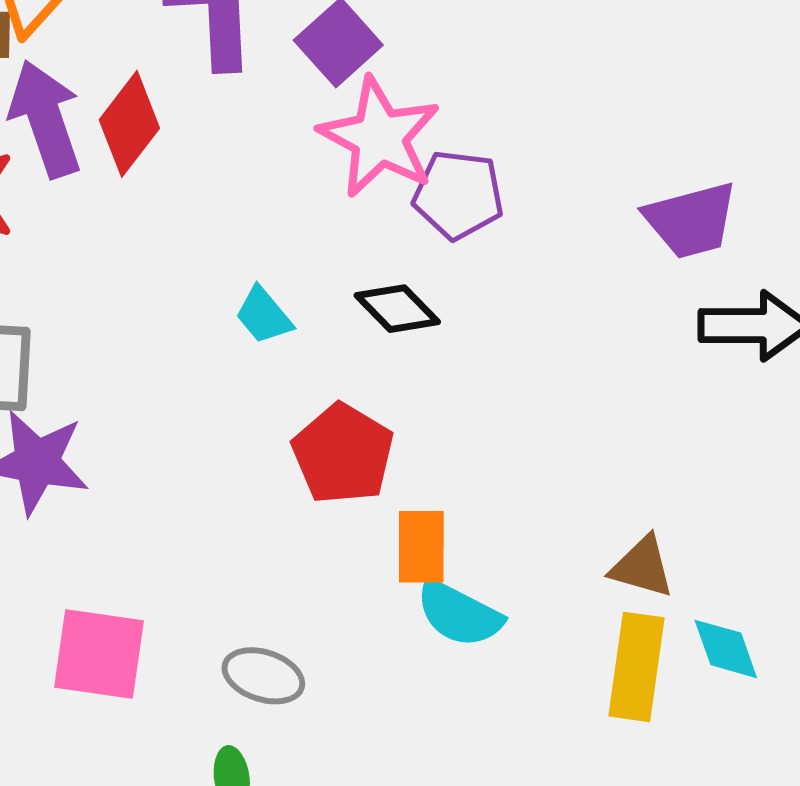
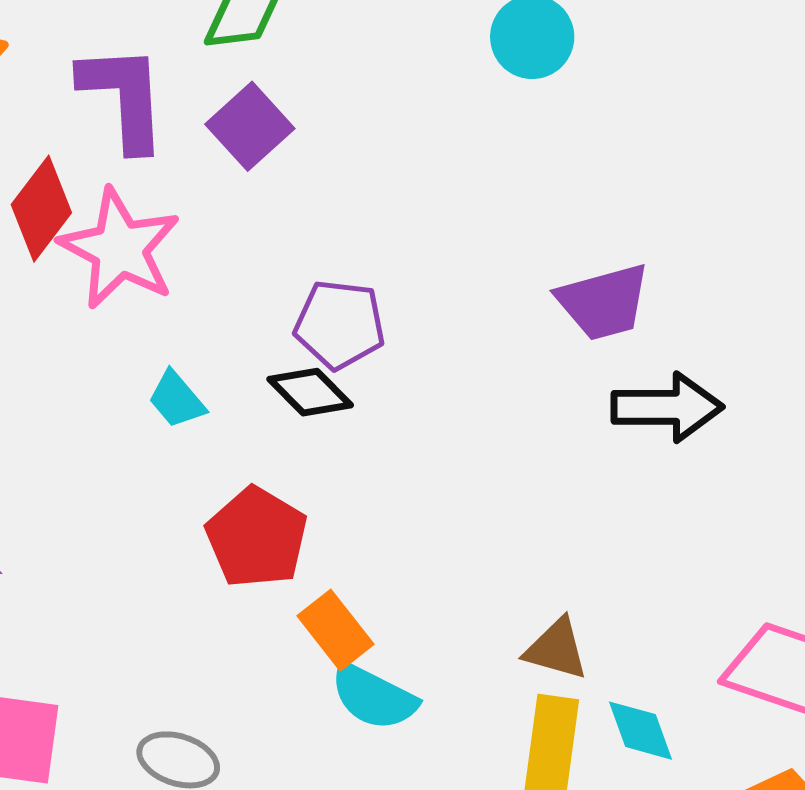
pink star: (379, 137) -> (120, 249), moved
purple pentagon: (458, 195) -> (340, 324), moved
orange rectangle: (421, 547) -> (335, 630), turned -38

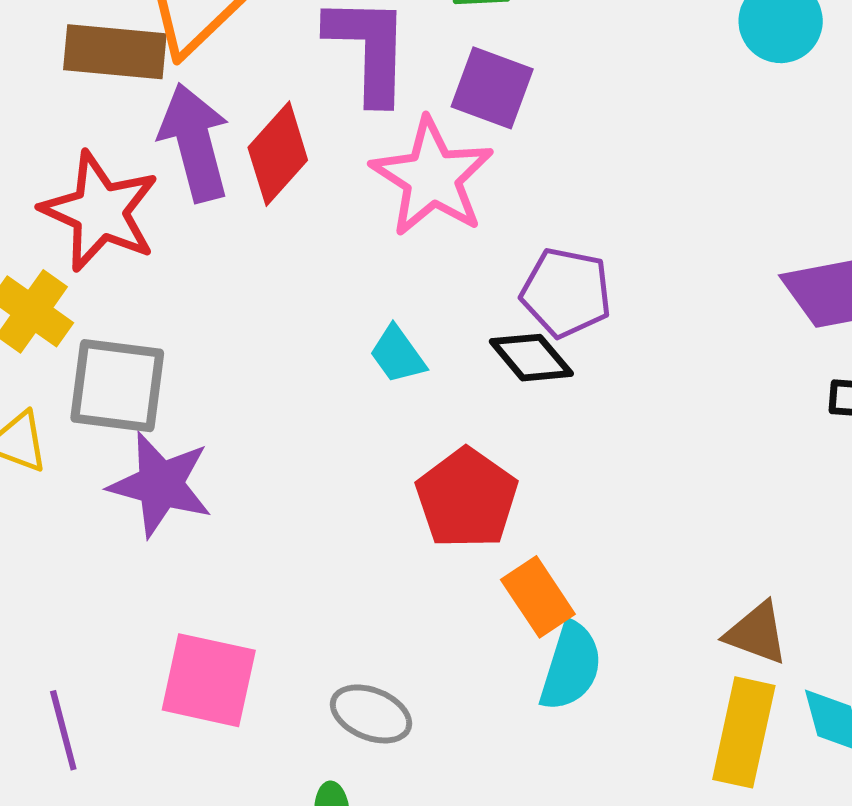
purple square: (250, 126) -> (492, 88), turned -32
pink star: (120, 249) -> (432, 177), moved
cyan semicircle: (374, 697) -> (571, 666), turned -104

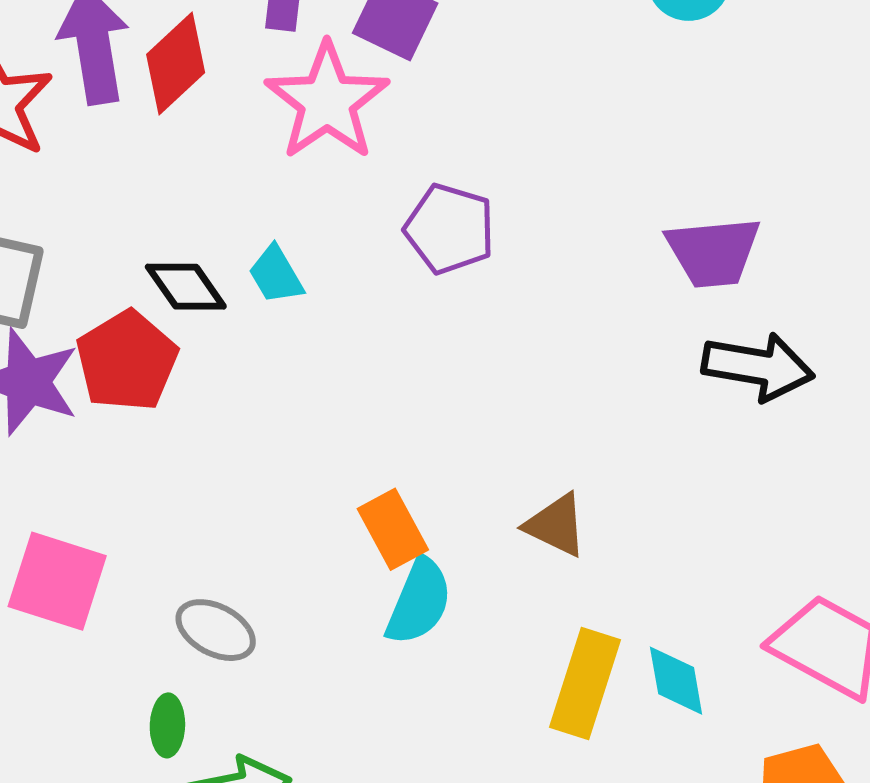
black diamond: (531, 358) -> (186, 287), moved
red pentagon: (467, 498) -> (127, 361), moved
brown triangle: (757, 633) -> (556, 525), moved

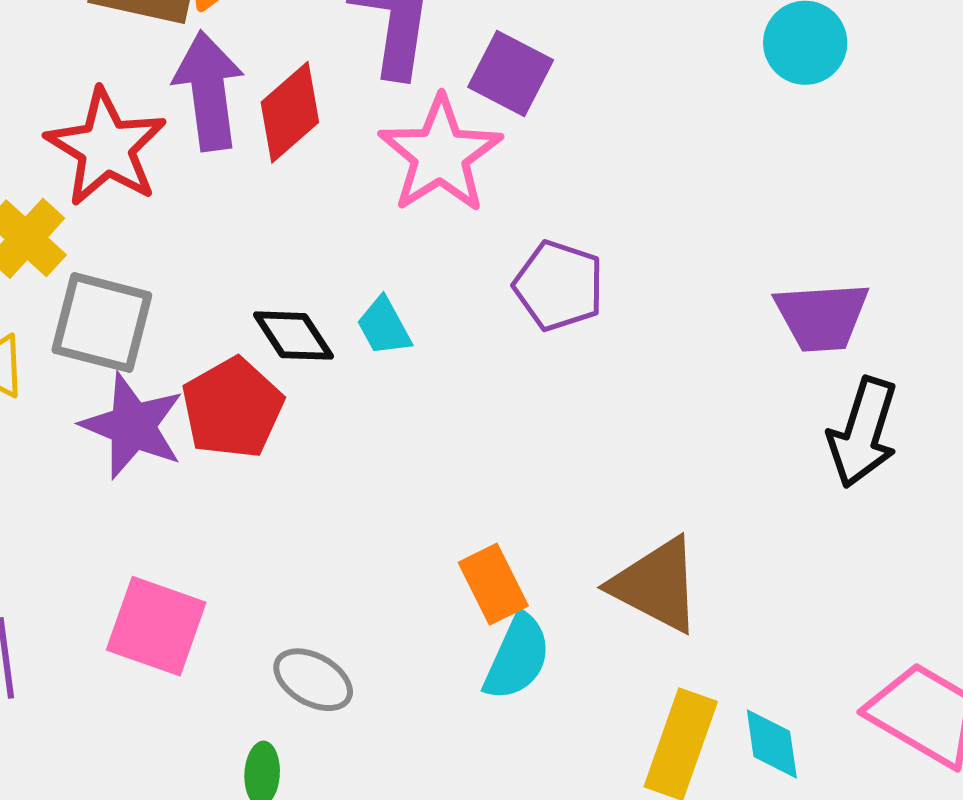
black arrow: (758, 367) -> (863, 433), turned 96
brown triangle: (556, 525) -> (656, 585), size x1.5

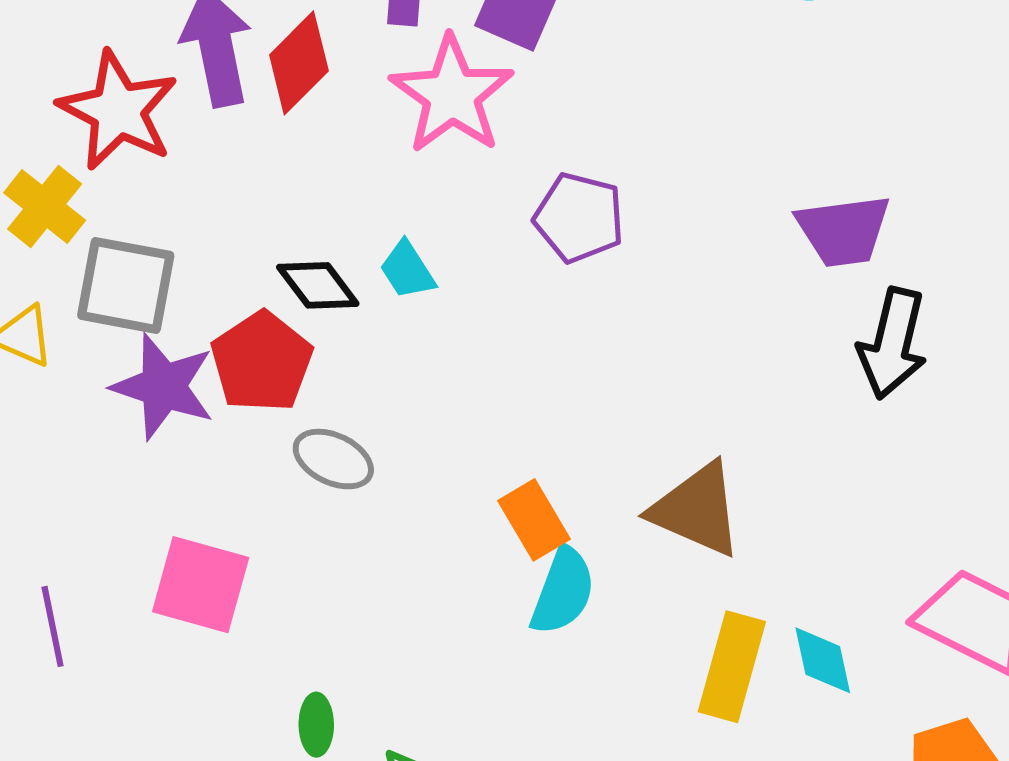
gray ellipse: (313, 680) -> (333, 459), moved

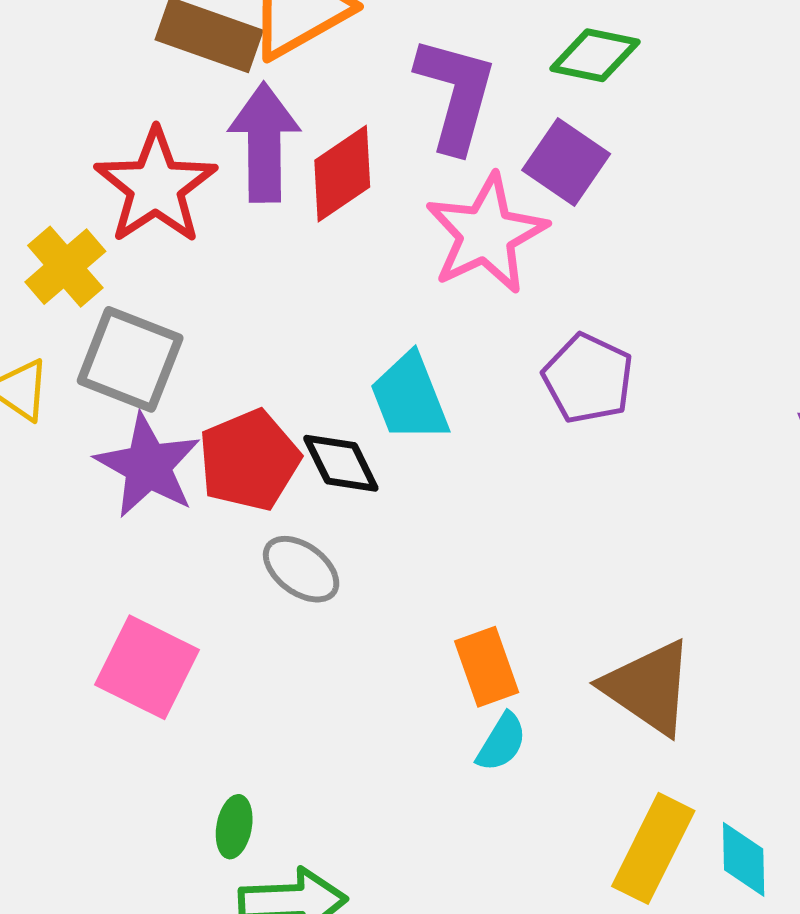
cyan trapezoid: (407, 270) -> (410, 398), size x1.5
black diamond: (318, 285) -> (341, 463), moved
cyan semicircle: (563, 591) -> (502, 742), size x0.7

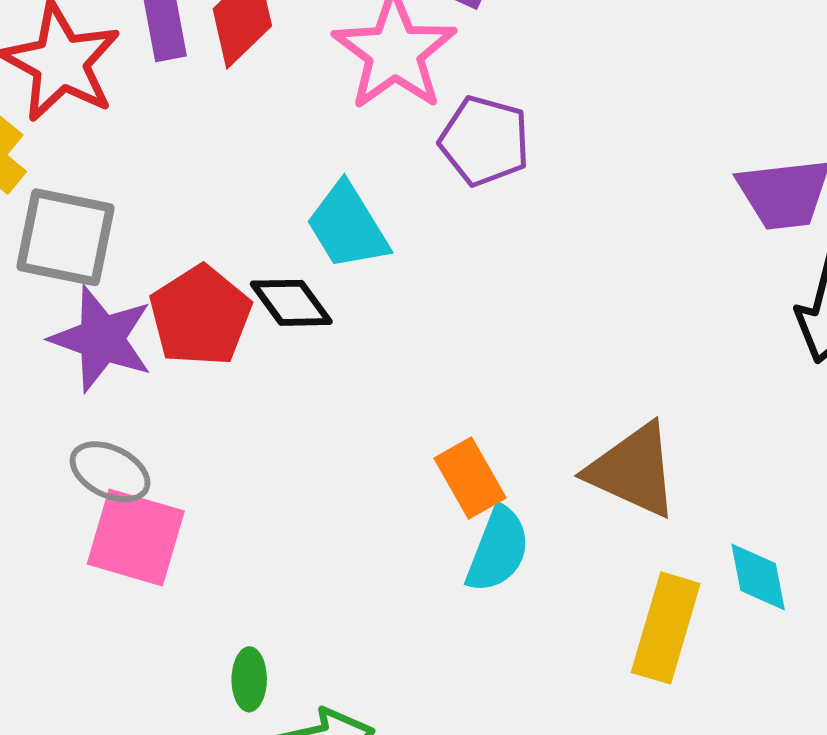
purple pentagon: (588, 378) -> (485, 141), moved
gray ellipse: (301, 569) -> (110, 472), moved
cyan semicircle: (502, 742) -> (498, 550), size x1.4
cyan diamond: (744, 859) -> (758, 577), moved

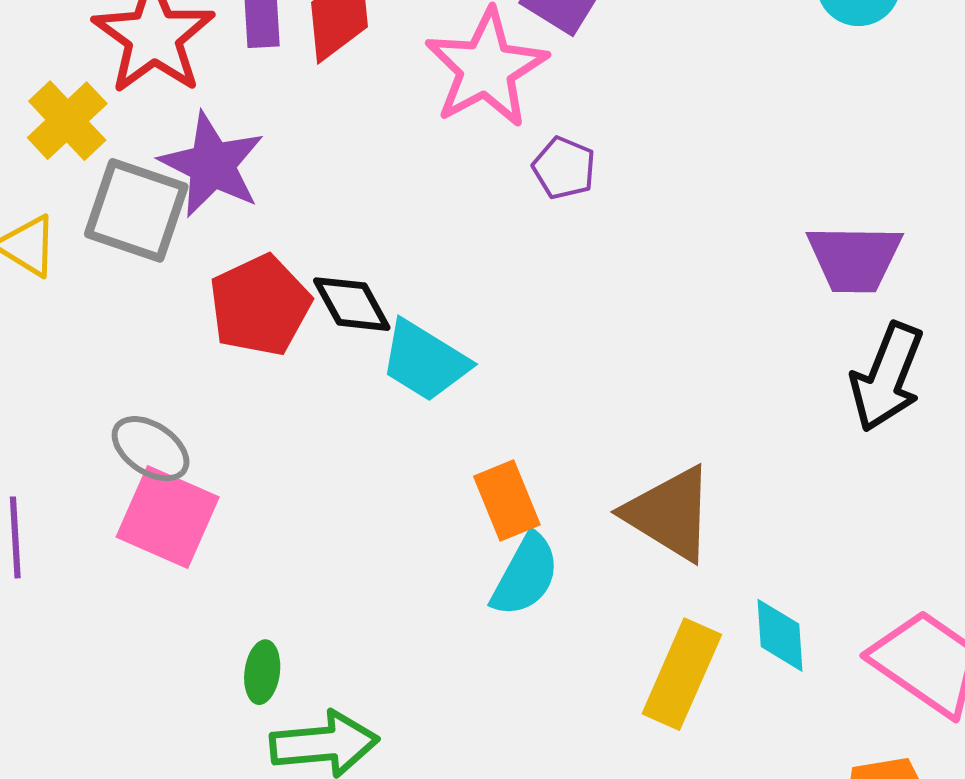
purple pentagon: (485, 141) -> (564, 168), size x0.7
cyan trapezoid: (347, 226) -> (425, 361), moved, turned -34
purple star: (102, 339) -> (212, 165), moved

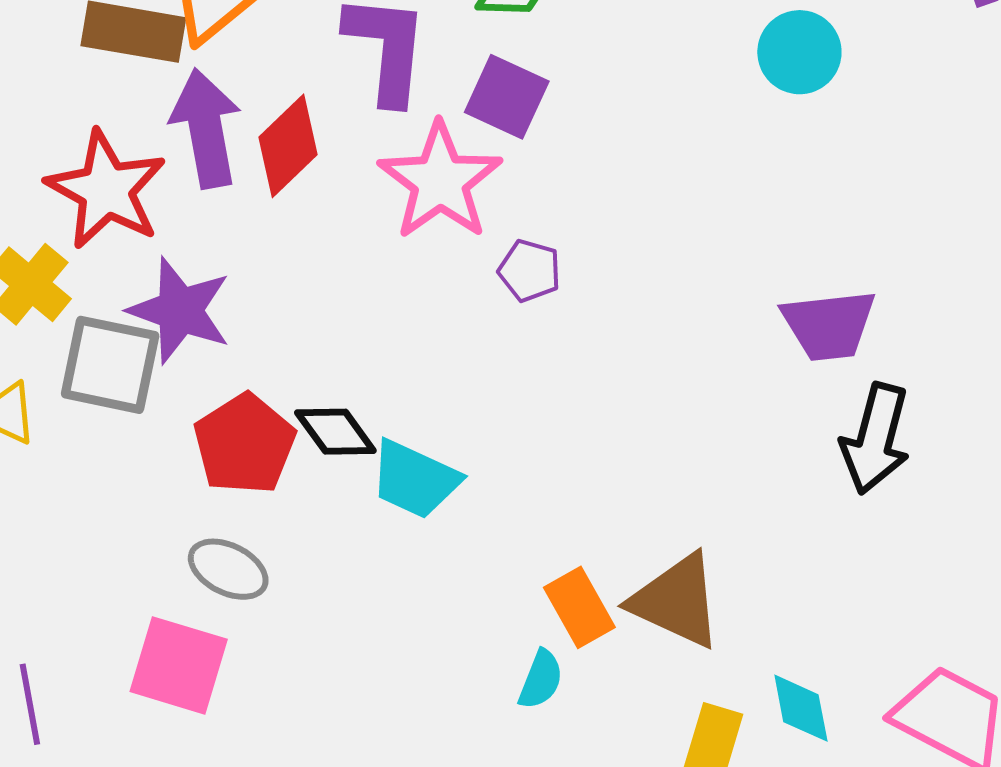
gray ellipse: (151, 449) -> (228, 569), moved
orange rectangle: (507, 501) -> (579, 607), moved
cyan semicircle: (525, 575) -> (541, 680), size x0.7

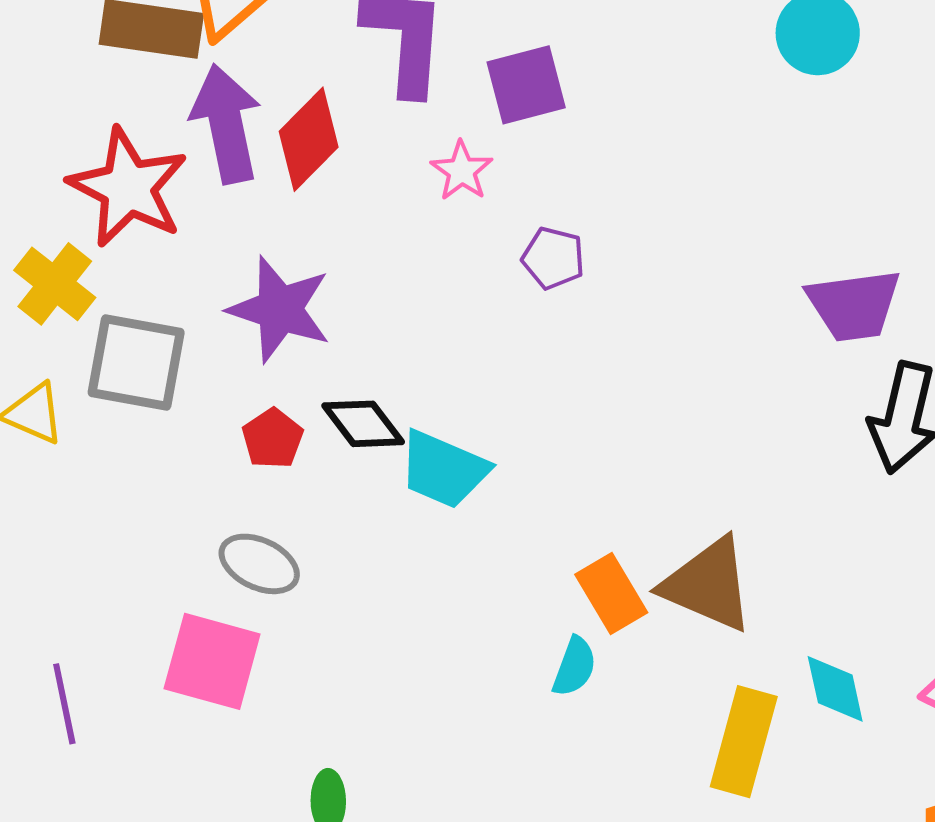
purple square: (507, 97) -> (526, 85), turned -38
pink star: (440, 181) -> (462, 171), size x0.5
purple star: (180, 310) -> (280, 309), moved
red pentagon: (245, 444) -> (273, 438), size x0.6

